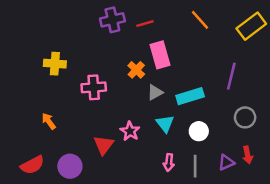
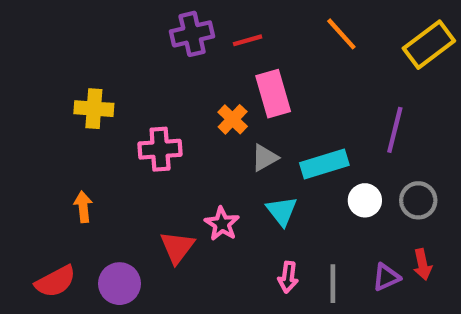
orange arrow: (49, 121) -> (83, 207), turned 30
white circle: (199, 131) -> (365, 200), moved

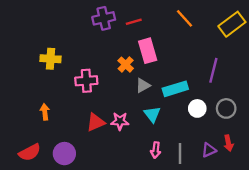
pink star: (222, 224) -> (120, 121), turned -30
red triangle: (177, 247) -> (96, 122), moved, turned 30

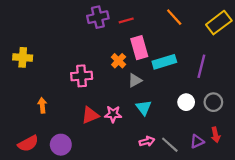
yellow cross: (51, 59) -> (23, 57), moved
cyan rectangle: (175, 89) -> (164, 62), moved
pink arrow: (156, 150) -> (147, 141), turned -112
gray line: (180, 154) -> (170, 145), turned -48

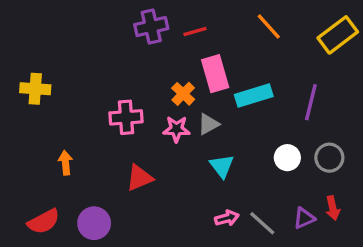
pink star: (113, 114) -> (176, 129), moved

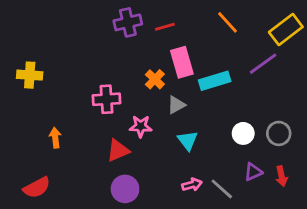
purple line: (311, 102) -> (263, 64), moved, turned 40
pink star: (176, 129) -> (141, 126), moved
purple triangle: (304, 218) -> (253, 172), moved
purple circle: (94, 223) -> (125, 189), moved

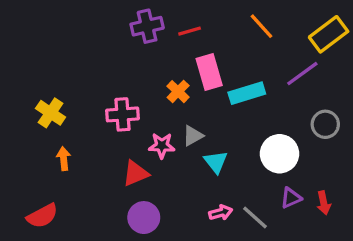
yellow cross: (30, 75) -> (51, 113), moved, turned 30
gray triangle: (176, 105) -> (193, 136), moved
white circle: (243, 133) -> (280, 154), size x1.5
gray circle: (279, 133) -> (325, 124), moved

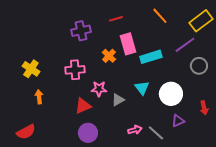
purple cross: (147, 26) -> (81, 31), moved
gray circle: (325, 124) -> (199, 66), moved
gray triangle: (193, 136) -> (118, 100), moved
cyan triangle: (216, 162) -> (142, 88), moved
red arrow: (324, 203) -> (204, 108), moved

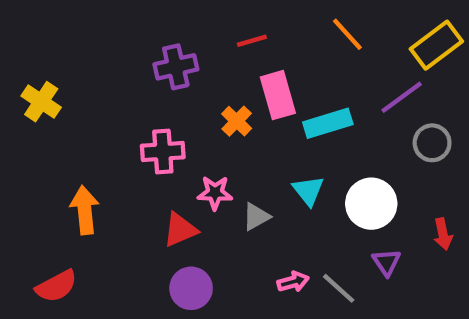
yellow cross: (31, 69) -> (41, 102), moved
orange arrow: (39, 97) -> (85, 210), size x1.5
purple triangle: (178, 121) -> (386, 262), turned -40

